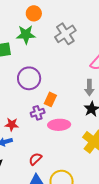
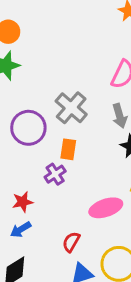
gray cross: (65, 34) -> (71, 108), moved
pink ellipse: (59, 125) -> (106, 208), moved

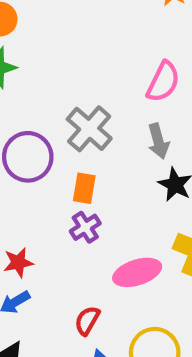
purple cross: (55, 174) -> (85, 227), moved

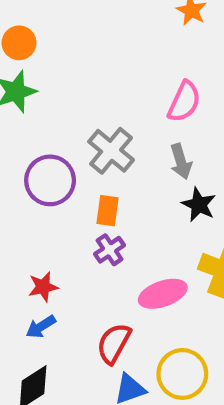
red semicircle: (87, 321) -> (114, 343), size x1.4

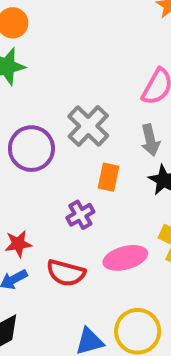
orange rectangle: (108, 211) -> (108, 177), moved
red semicircle: (114, 343) -> (66, 273), moved, turned -108

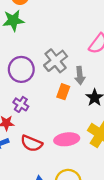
gray arrow: (150, 140) -> (80, 75), moved
purple cross: (80, 215) -> (21, 104), moved, turned -35

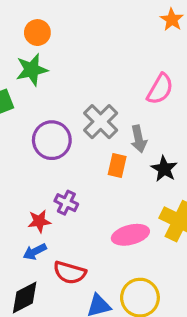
purple cross: (21, 104) -> (66, 203), moved
red semicircle: (31, 143) -> (70, 273), moved

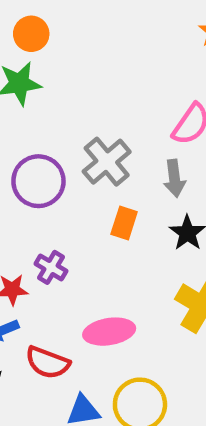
gray arrow: (139, 139) -> (174, 178), moved
pink ellipse: (130, 235) -> (109, 332), moved

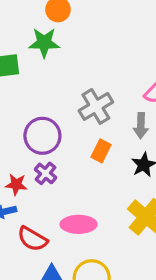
purple circle: (38, 181) -> (42, 136), moved

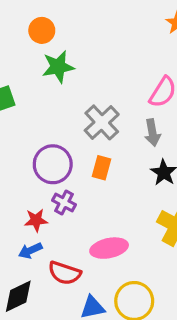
green star: (44, 43) -> (58, 67), moved
orange rectangle: (101, 151) -> (101, 168), moved

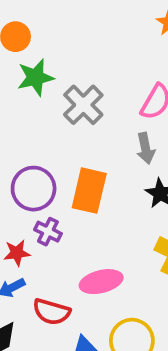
gray cross: (102, 122) -> (83, 105), moved
orange rectangle: (101, 168) -> (89, 191), size x1.6

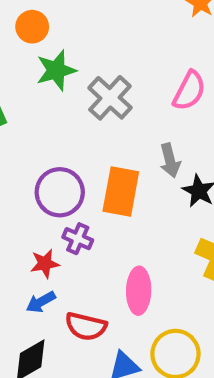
gray arrow: (146, 148) -> (170, 160), moved
pink ellipse: (101, 282) -> (139, 291), turned -72

